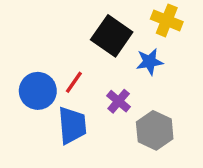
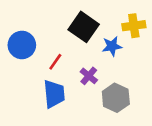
yellow cross: (167, 20) -> (134, 26), moved, turned -30
blue circle: (38, 91) -> (22, 45), moved

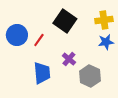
blue star: (112, 46) -> (106, 42), moved
red line: (55, 62) -> (39, 40), moved

